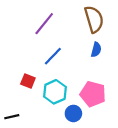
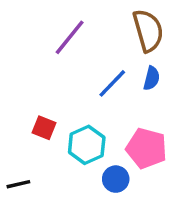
blue line: (53, 56) -> (112, 83), moved

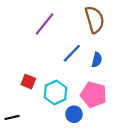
blue semicircle: (152, 78) -> (97, 60), moved

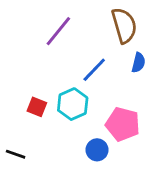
blue semicircle: (97, 60) -> (138, 63), moved
cyan hexagon: (55, 92) -> (73, 104), moved
black line: (12, 117) -> (16, 154), turned 32

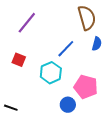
purple line: (58, 31) -> (27, 23), moved
red square: (37, 107) -> (19, 60), moved

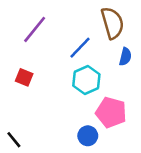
blue line: (66, 49) -> (80, 48), moved
cyan hexagon: (51, 73) -> (86, 80), moved
black line: (11, 108) -> (14, 140), turned 32

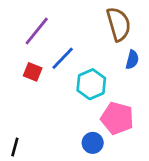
blue line: (80, 48) -> (63, 58), moved
red square: (24, 77) -> (33, 72), moved
black line: (14, 140) -> (15, 147), turned 54

